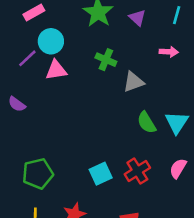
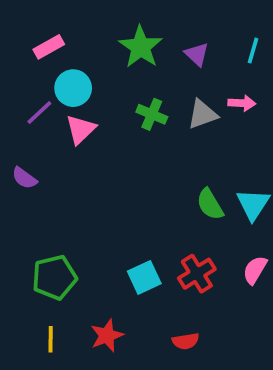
pink triangle: (56, 70) -> (81, 129), turned -35
gray triangle: (133, 82) -> (202, 114), moved

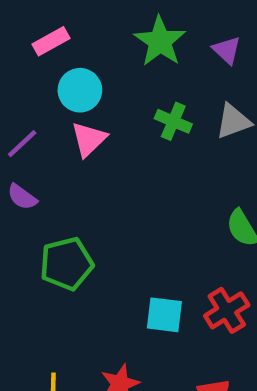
purple line: (39, 112) -> (22, 144), moved
green pentagon: (54, 277) -> (67, 264), moved
cyan square: (144, 277) -> (164, 315), turned 32

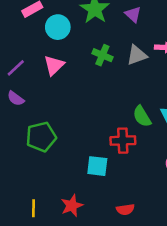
cyan circle: (80, 90) -> (58, 27), moved
red cross: (227, 310) -> (123, 141), moved, turned 30

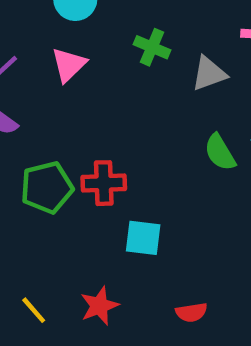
gray triangle: (137, 55) -> (209, 73), moved
red cross: (123, 141) -> (104, 183), moved
yellow line: (34, 208) -> (34, 310), turned -42

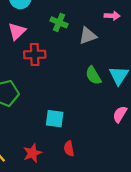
red cross: (104, 183) -> (35, 54), moved
red semicircle: (191, 312) -> (69, 149), moved, turned 88

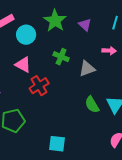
pink triangle: (17, 31) -> (23, 65), turned -48
red cross: (35, 54) -> (39, 86), turned -30

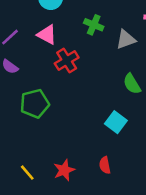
cyan square: (57, 144) -> (116, 122), moved, turned 30

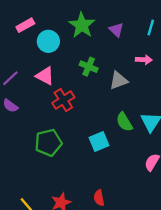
green pentagon: (35, 104) -> (48, 143), moved
cyan square: (116, 122) -> (99, 141), moved, turned 30

